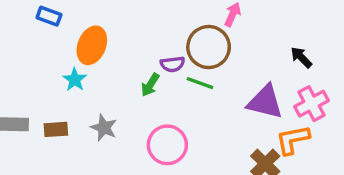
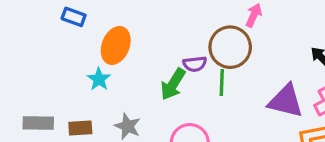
green line: (200, 83) -> (222, 83), turned 72
green arrow: (150, 85) -> (173, 84), size x1.4

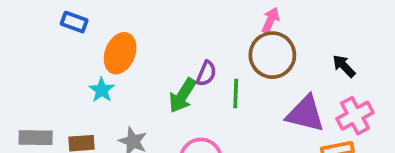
brown circle: (230, 47) -> (272, 55), moved
purple semicircle: (195, 64) -> (206, 73), turned -60

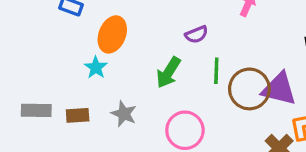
brown circle: (272, 55) -> (249, 89), moved
purple semicircle: (206, 73) -> (197, 34), moved, turned 45

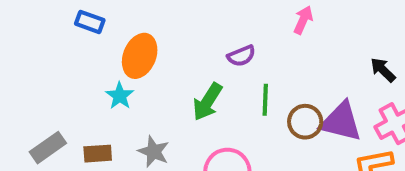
brown circle: (249, 89) -> (305, 122), size x0.7
gray rectangle: (36, 110) -> (48, 148), turned -36

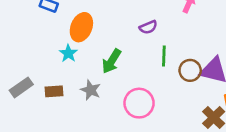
green arrow: (207, 102) -> (112, 61), moved

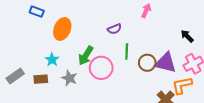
cyan star: (68, 53) -> (52, 60), moved
pink circle: (139, 103) -> (101, 68), moved

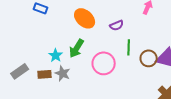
orange ellipse: (62, 29) -> (85, 18), moved, turned -70
green arrow: (86, 56) -> (77, 48), moved
gray star: (69, 78) -> (63, 73), moved

